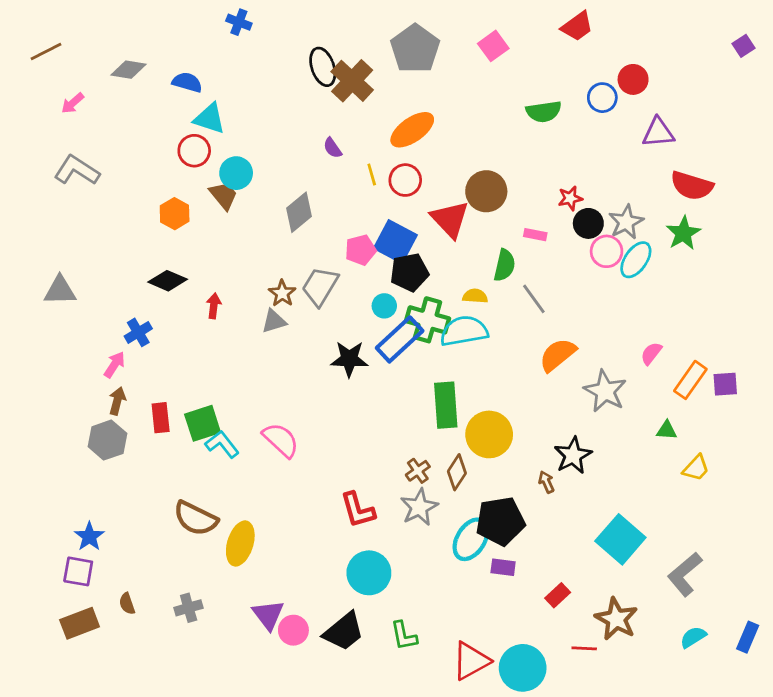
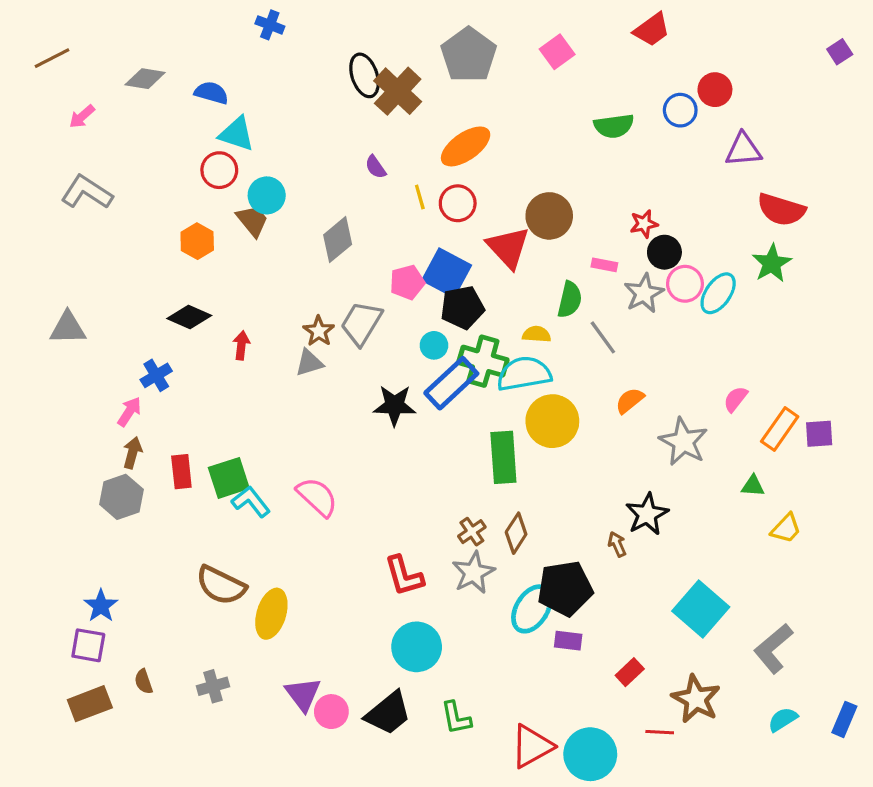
gray star: (626, 222) -> (644, 293), moved
orange semicircle: (558, 355) -> (630, 401), size x0.7
yellow circle: (489, 434) -> (552, 421), moved

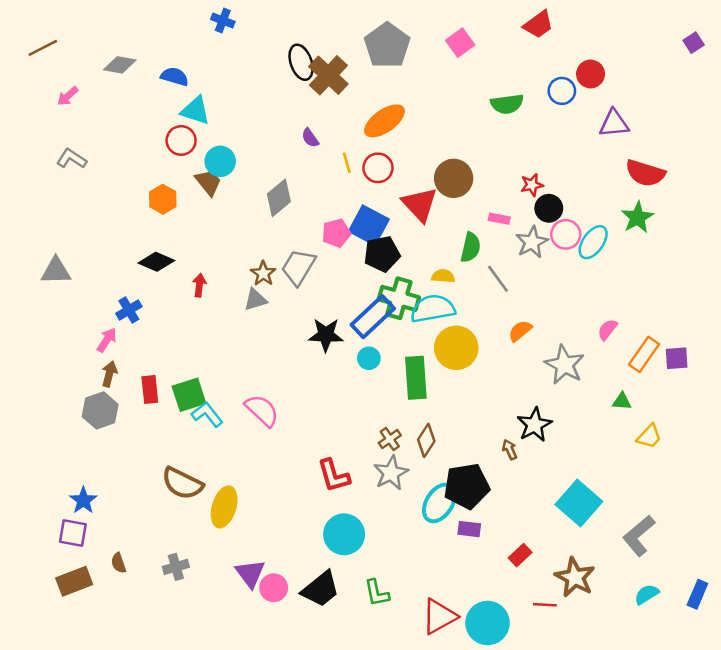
gray L-shape: (87, 192) -> (72, 159), size x0.7
cyan circle: (434, 345) -> (369, 358), moved

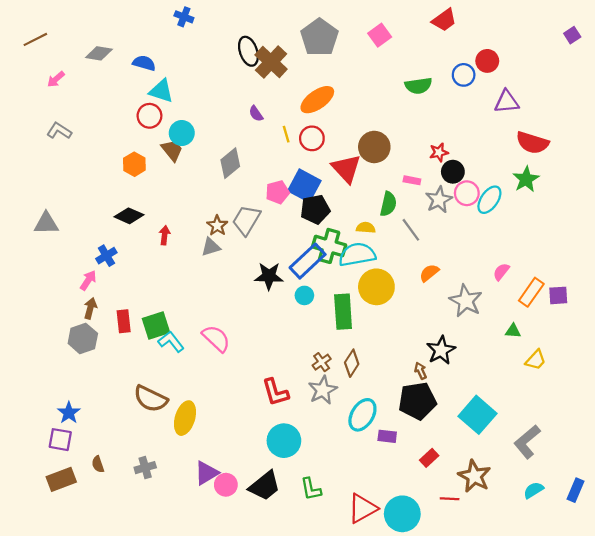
black pentagon: (467, 486) -> (417, 401), moved
purple triangle: (250, 573) -> (206, 473), turned 36

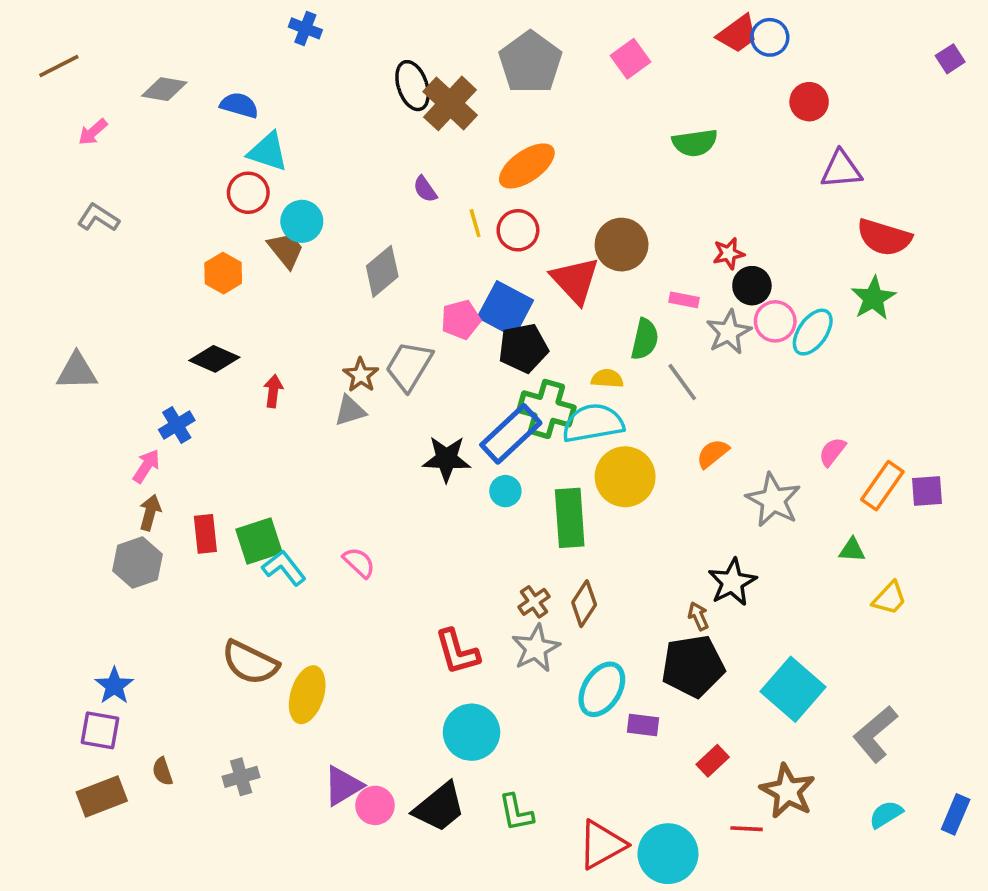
blue circle: (464, 75) -> (770, 37), moved
pink semicircle: (216, 338) -> (359, 562), size x0.7

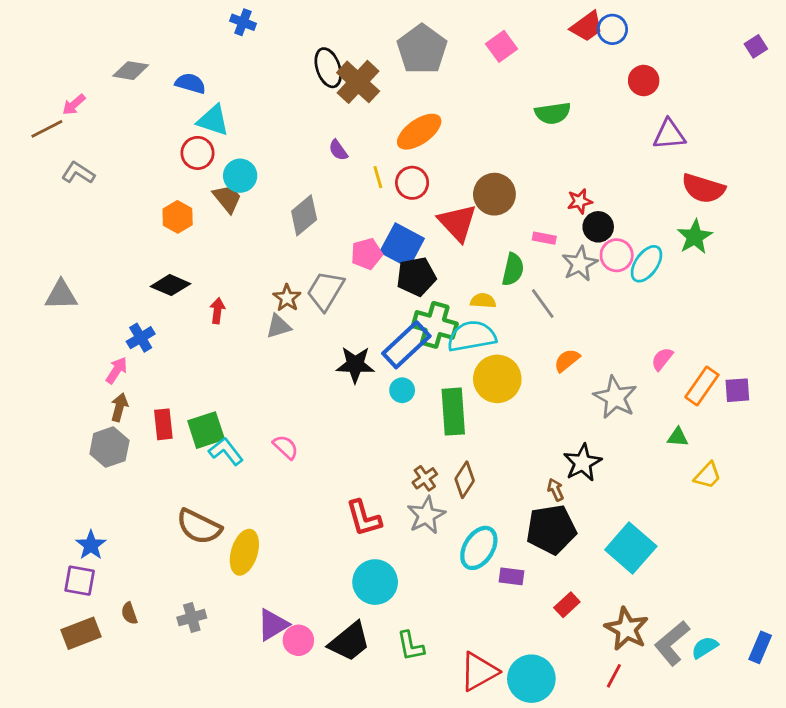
brown line: (59, 66) -> (47, 129), moved
gray L-shape: (875, 734) -> (672, 643), moved
red line: (747, 829) -> (614, 676), moved, turned -65

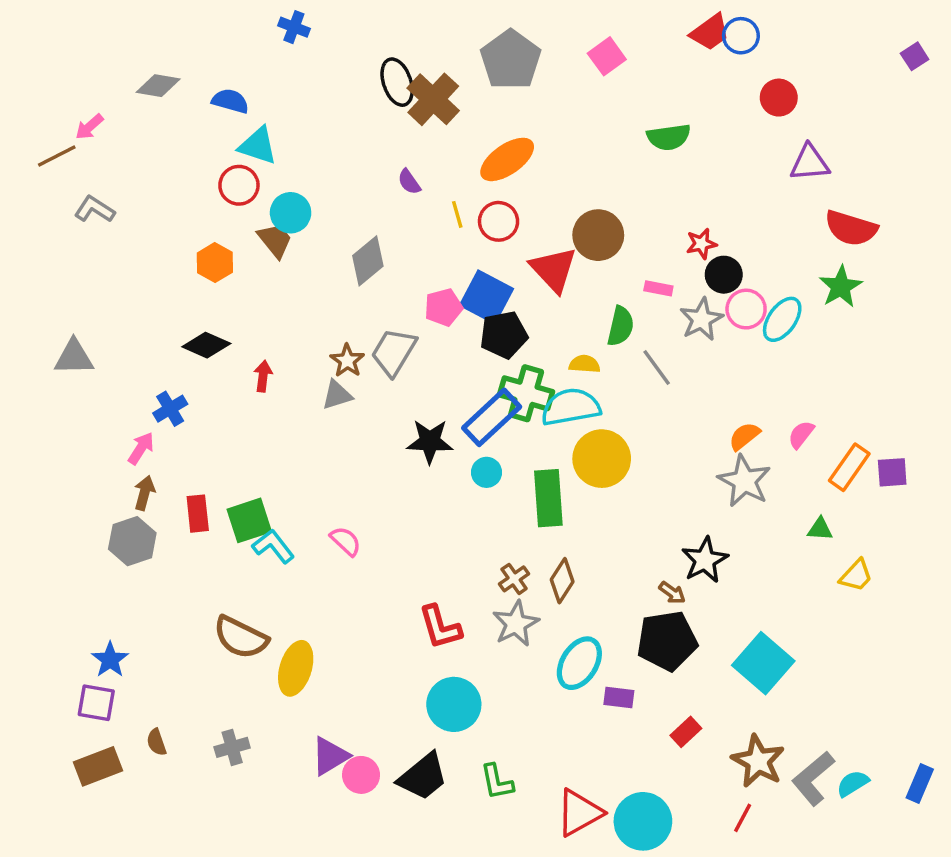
orange semicircle: (567, 360) -> (744, 436), moved
brown arrow: (556, 490) -> (672, 593), turned 150

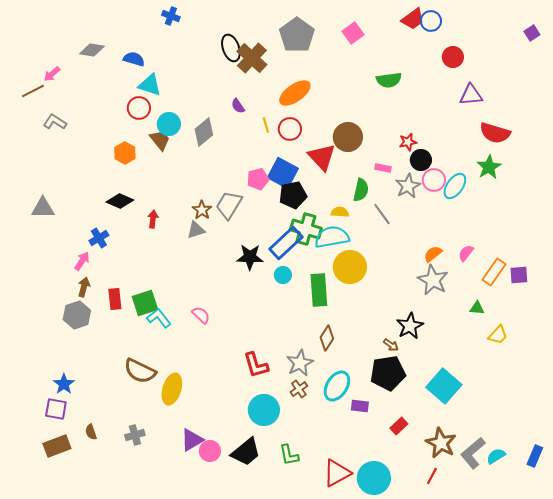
gray diamond: (368, 261) -> (204, 132), moved
brown cross: (514, 579) -> (299, 389), moved

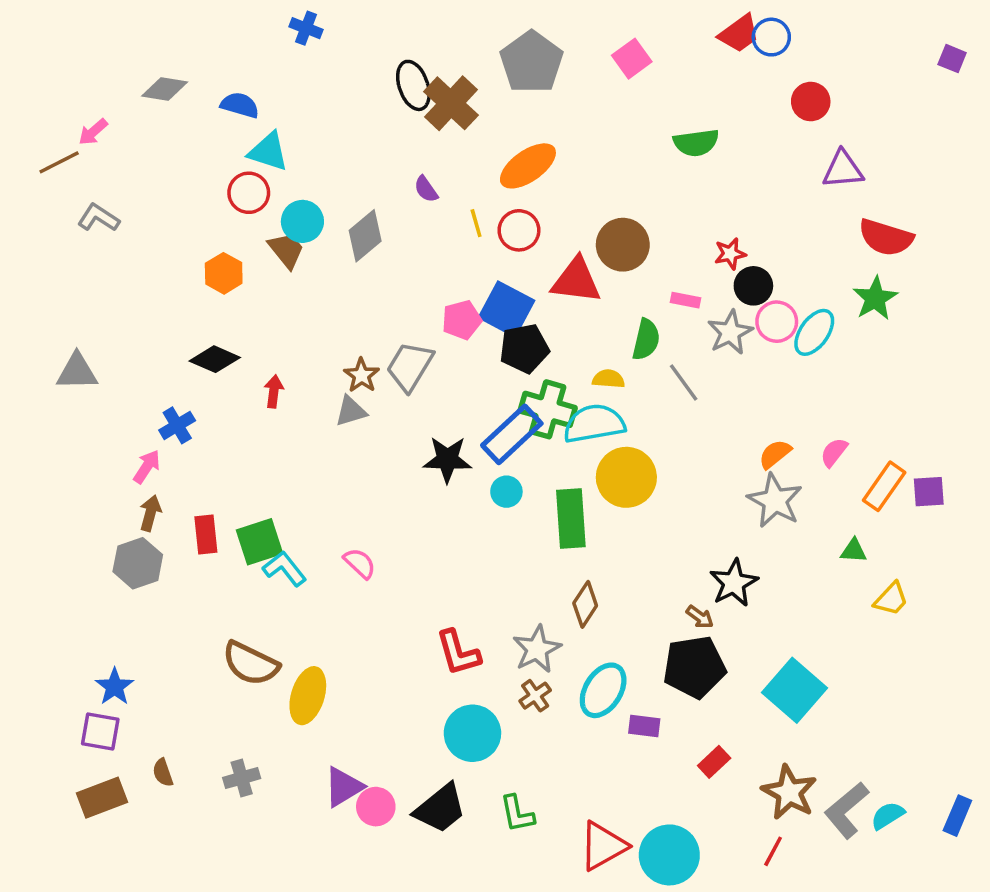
purple square: (532, 33) -> (952, 59), turned -35
red triangle: (322, 157) -> (576, 280), turned -40

